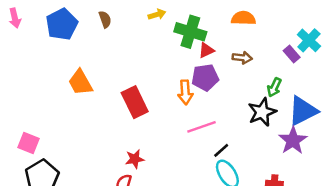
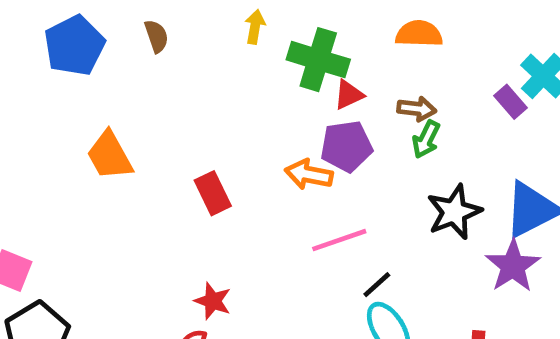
yellow arrow: (157, 14) -> (255, 27), turned -63
green arrow: (274, 87) -> (426, 139), moved
orange arrow: (185, 92) -> (309, 174), turned 105
red rectangle: (135, 102) -> (213, 193), size x0.7
red star: (135, 159) -> (213, 301), turned 30

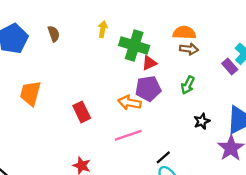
brown arrow: (417, 109) -> (189, 49), moved
orange trapezoid: (110, 156) -> (30, 93), turned 44
black star: (454, 212) -> (202, 121), size x0.6
pink line: (339, 240) -> (128, 135), moved

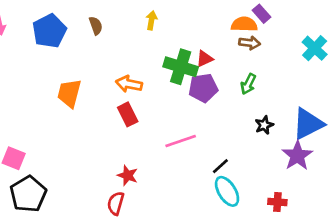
green cross: (134, 45) -> (181, 67), moved
purple rectangle: (230, 66) -> (262, 14), moved
orange arrow: (129, 103) -> (129, 84), moved

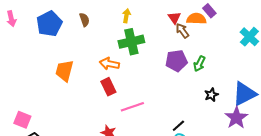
brown arrow: (250, 43) -> (182, 31), moved, turned -133
red triangle: (204, 59) -> (174, 18), moved, turned -40
green cross: (181, 67) -> (131, 42), moved, turned -30
purple pentagon: (203, 88) -> (176, 61), moved
pink line: (181, 141) -> (132, 107), moved

